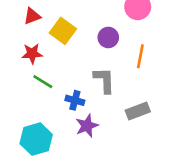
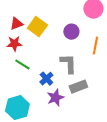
red triangle: (32, 16) -> (16, 24), moved
blue cross: (75, 100) -> (46, 79), turned 32
gray rectangle: (138, 111) -> (78, 87), moved

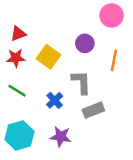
yellow square: (37, 27) -> (48, 57), moved
green line: (22, 65) -> (17, 91), moved
purple star: (55, 98) -> (61, 137), moved, turned 30

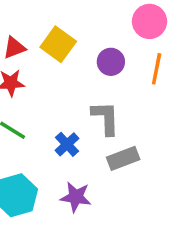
yellow square: (48, 57) -> (58, 44), moved
orange line: (114, 60) -> (157, 69), moved

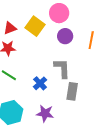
pink circle: (150, 21) -> (59, 13), moved
gray rectangle: (123, 158) -> (72, 91), turned -60

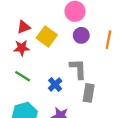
yellow square: (35, 26) -> (47, 36), moved

